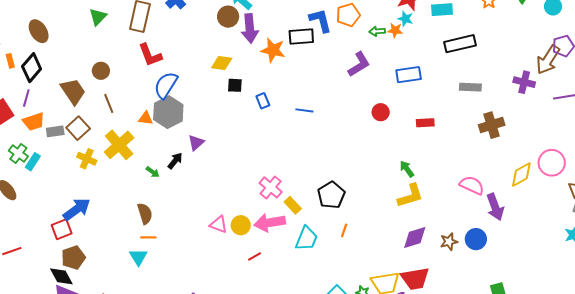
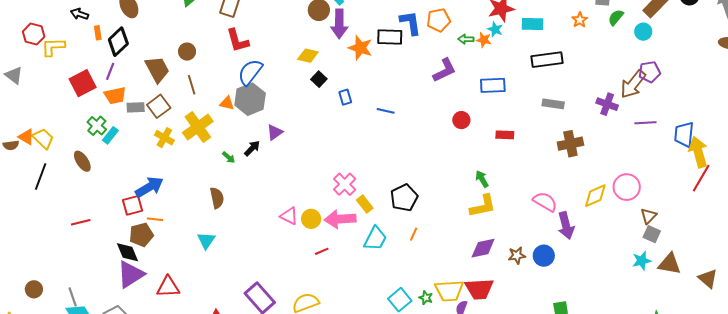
black square: (235, 85) -> (319, 79), turned 35
orange line: (148, 237) -> (155, 219), moved

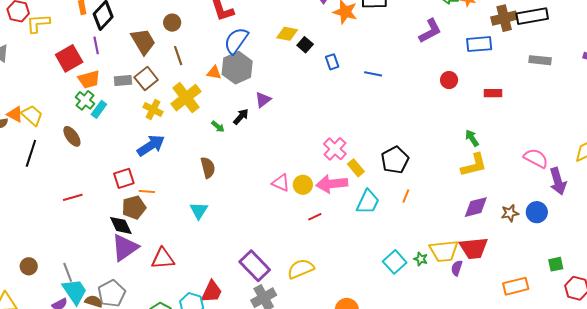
yellow diamond: (308, 56) -> (287, 34), moved
purple line: (110, 71) -> (96, 45), turned -30
orange trapezoid: (115, 96) -> (89, 79), moved
brown cross: (570, 144) -> (504, 18), moved
blue arrow: (149, 187) -> (151, 146), moved

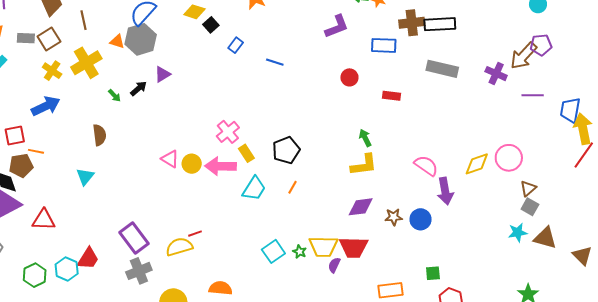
gray rectangle: (540, 60) -> (442, 69), size x1.4
blue rectangle: (332, 62) -> (236, 45), turned 49
red line: (315, 217) -> (195, 234), moved

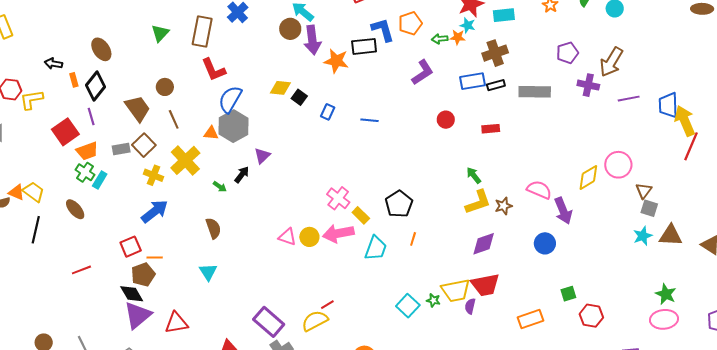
black rectangle: (440, 24) -> (496, 85), moved, size x0.6
purple pentagon: (541, 45) -> (567, 53), moved
brown star: (394, 217) -> (503, 206), moved

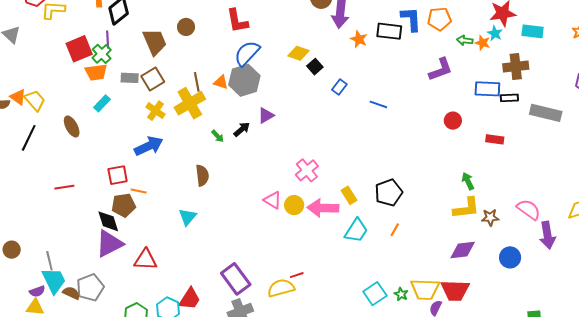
orange star: (336, 61) -> (359, 39), size x0.7
brown line: (174, 119) -> (197, 82), moved
green cross: (85, 172) -> (102, 54), moved
pink cross: (338, 198) -> (307, 170), moved
blue circle: (545, 243) -> (510, 257), moved

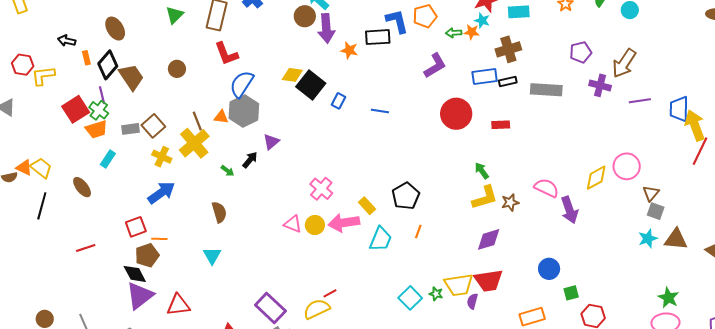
brown trapezoid: (155, 42) -> (131, 77), moved
black square: (315, 67) -> (311, 85), size x1.8
red circle: (453, 121) -> (456, 114), size x1.8
blue circle: (510, 257) -> (549, 269), moved

